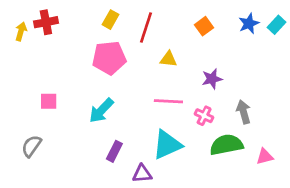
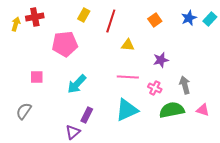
pink pentagon: (109, 58) -> (65, 44), moved
pink triangle: (265, 157) -> (203, 110), moved, turned 32
purple triangle: (142, 174) -> (73, 132), moved, turned -35

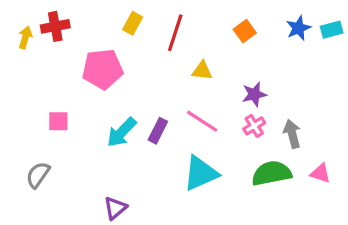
cyan rectangle: (210, 19) -> (332, 30), turned 32
pink line: (128, 77) -> (202, 121), turned 30
pink cross: (155, 88) -> (254, 126), moved, turned 32
purple rectangle: (87, 115) -> (158, 131), moved

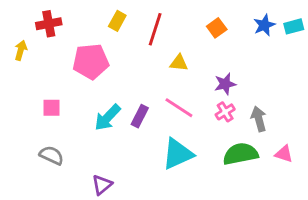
yellow arrow: (25, 37) -> (21, 50), moved
gray semicircle: (38, 175) -> (52, 155), moved, turned 80

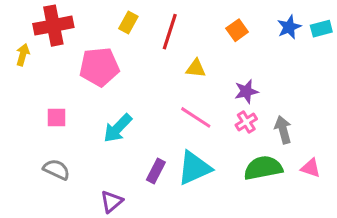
red cross: (49, 24) -> (53, 26), size x1.4
purple rectangle: (140, 116) -> (156, 171), moved

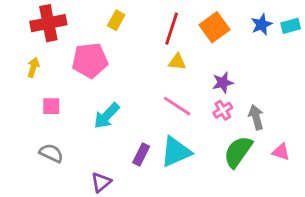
orange square: (237, 30) -> (214, 27), size x1.5
red line: (170, 32) -> (172, 29), moved
yellow arrow: (23, 55) -> (33, 67), moved
green semicircle: (263, 168) -> (238, 152), turned -44

